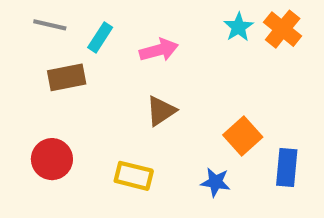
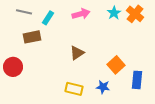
pink arrow: (159, 50) -> (81, 14), moved
red circle: (52, 159) -> (13, 67), moved
yellow rectangle: (134, 176) -> (74, 89), moved

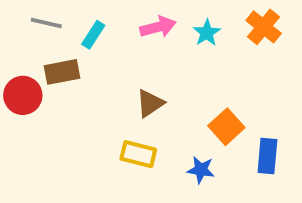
cyan star: (114, 13) -> (207, 33), moved
red circle: (13, 67) -> (23, 95), moved
yellow rectangle: (74, 89) -> (138, 154), moved

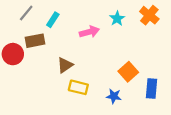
gray line: (46, 23) -> (26, 13), turned -63
pink arrow: (158, 27) -> (89, 32), moved
brown triangle: (150, 103) -> (65, 65), moved

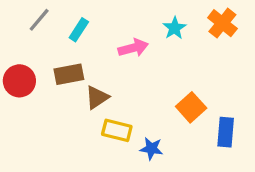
brown rectangle: (35, 41) -> (69, 74), moved
blue star: (114, 96) -> (151, 149), moved

